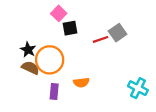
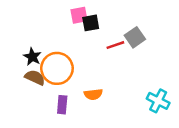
pink square: (59, 13) -> (79, 15), moved, turned 35
black square: (70, 28) -> (91, 23), moved

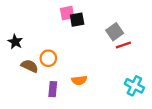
red line: (115, 45) -> (123, 45), moved
black star: (32, 57) -> (15, 42), moved
orange circle: (57, 68) -> (48, 58), size x0.6

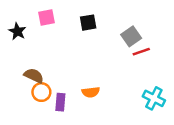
pink square: (67, 13) -> (46, 17), moved
black star: (15, 42) -> (17, 31), moved
orange circle: (48, 58) -> (41, 92), moved

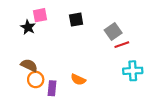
black star: (17, 31) -> (28, 27), moved
orange semicircle: (91, 92) -> (78, 80), turned 32
cyan cross: (154, 98) -> (133, 71), moved, turned -30

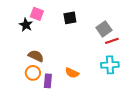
pink square: (40, 15) -> (37, 14), turned 32
brown semicircle: (29, 65) -> (36, 56), moved
cyan cross: (133, 71) -> (110, 65), moved

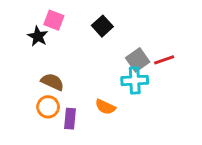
black square: (70, 18) -> (102, 26), turned -32
gray square: (104, 29) -> (138, 60), moved
cyan cross: (110, 65) -> (135, 80), moved

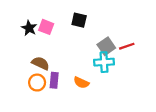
pink square: (54, 20) -> (46, 27), moved
black square: (102, 26) -> (79, 20), turned -35
purple rectangle: (70, 119) -> (54, 80), moved

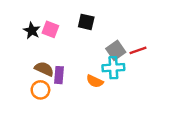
purple rectangle: (54, 80) -> (59, 75), moved
orange semicircle: (81, 83) -> (95, 81), moved

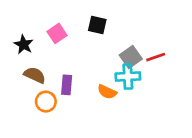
pink square: (50, 29) -> (57, 33), turned 35
black star: (32, 31) -> (24, 45), moved
brown semicircle: (44, 69) -> (35, 75), moved

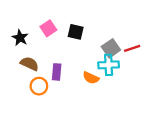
black square: (97, 25) -> (76, 32), moved

